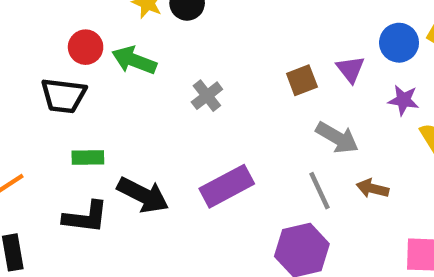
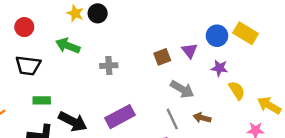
red circle: (86, 47) -> (24, 27), moved
gray cross: (207, 96) -> (109, 66), turned 35

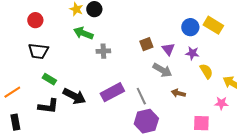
green arrow: (68, 46) -> (83, 33), moved
purple triangle: (190, 51) -> (168, 49), moved
green rectangle: (42, 100) -> (49, 79), turned 32
gray line: (172, 119) -> (141, 96), moved

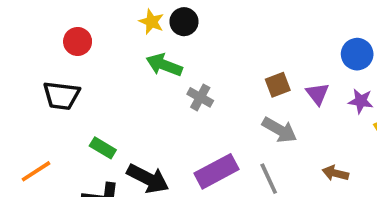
black trapezoid: (38, 51) -> (61, 96), moved
gray cross: (103, 51) -> (200, 97), turned 32
gray arrow: (162, 70) -> (280, 130), moved

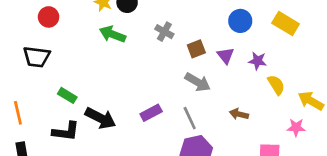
blue circle: (357, 54) -> (240, 21), moved
gray cross: (200, 97) -> (164, 32), moved
orange line: (36, 171) -> (18, 113), turned -70
purple rectangle: (216, 171) -> (151, 113), size x0.7

